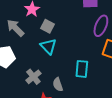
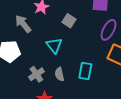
gray square: (47, 26) -> (69, 21), moved
gray semicircle: (58, 84) -> (59, 74), moved

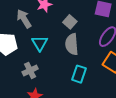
cyan triangle: (54, 45) -> (40, 43), moved
gray semicircle: (59, 74) -> (72, 44), moved, size x1.5

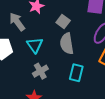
gray cross: (30, 70) -> (40, 71), moved

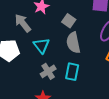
cyan rectangle: (76, 73) -> (72, 72), moved

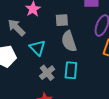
gray square: (69, 21) -> (62, 20), turned -32

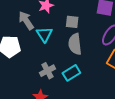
cyan triangle: (37, 48) -> (44, 34), moved
cyan rectangle: (71, 70) -> (71, 73), turned 42

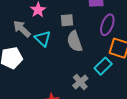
gray cross: (48, 71) -> (80, 82), moved
cyan rectangle: (71, 73) -> (103, 66), moved

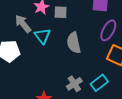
gray square: (67, 20) -> (61, 12), moved
cyan rectangle: (103, 66) -> (99, 83), moved

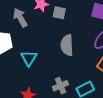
cyan triangle: (42, 36) -> (29, 58), moved

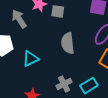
cyan triangle: (29, 58) -> (31, 59), turned 36

